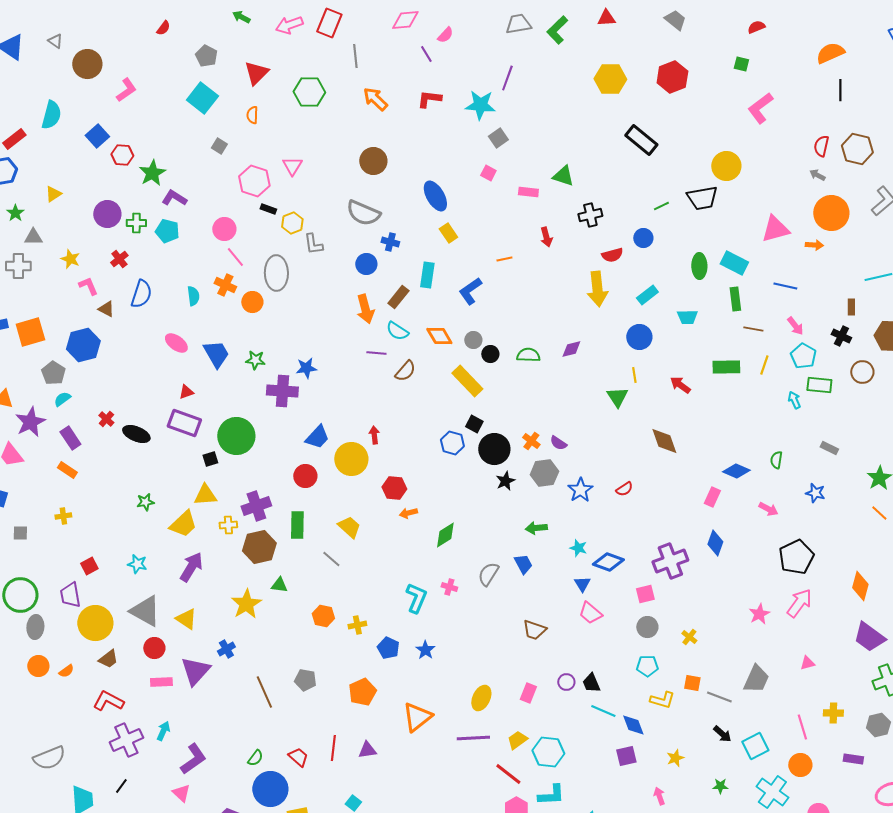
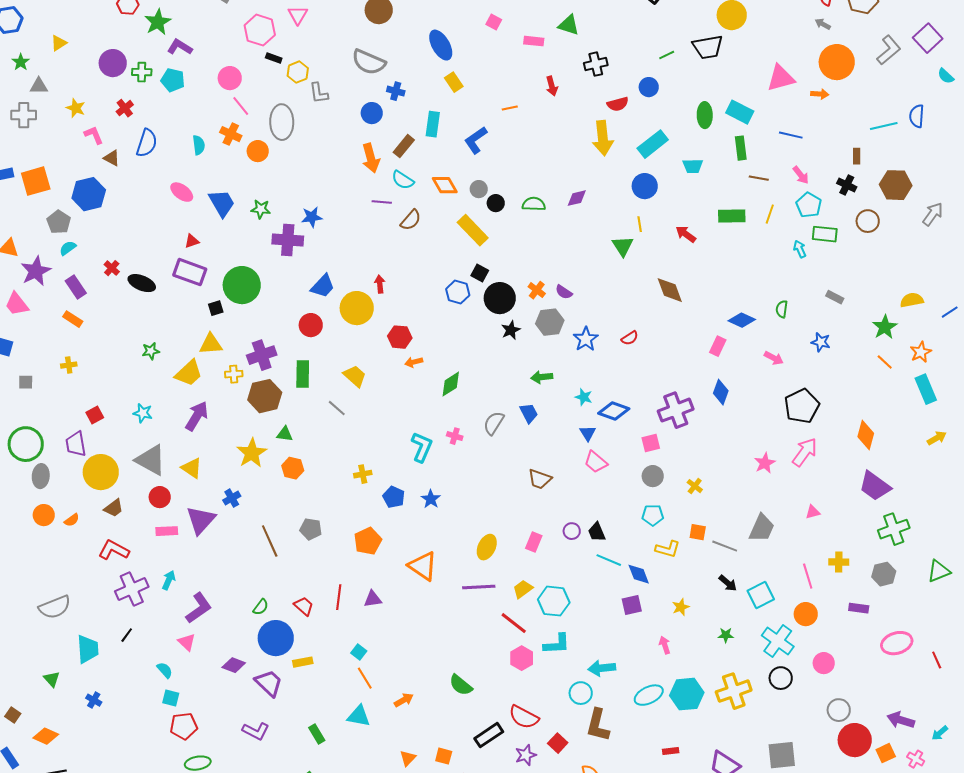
cyan rectangle: (647, 295) -> (653, 144), size x1.4
orange hexagon: (323, 616) -> (293, 468), moved
orange triangle: (417, 717) -> (423, 566), turned -48

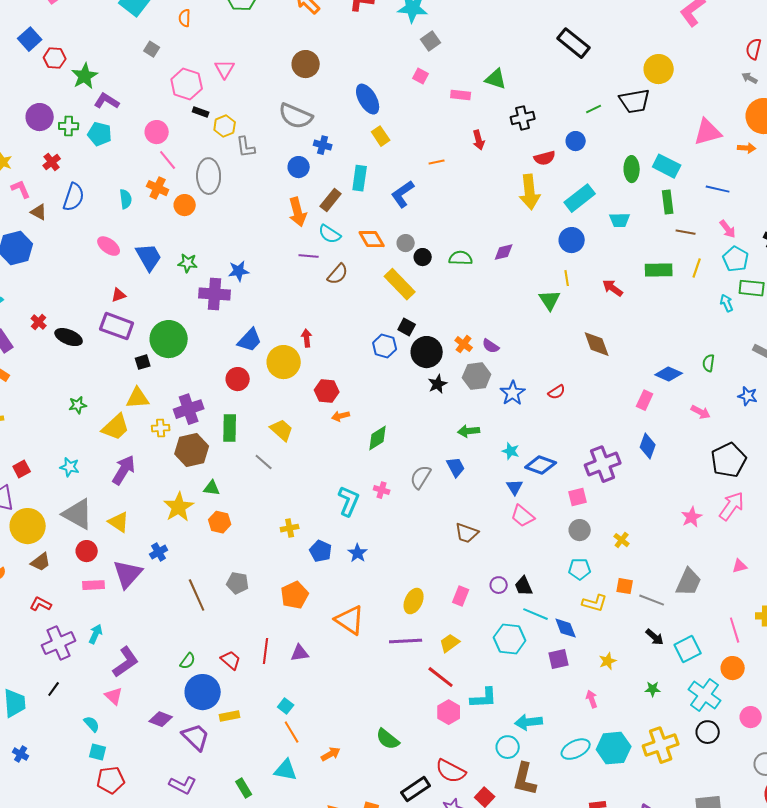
red L-shape: (114, 550) -> (41, 604), size x0.7
cyan hexagon: (554, 601) -> (510, 639), moved

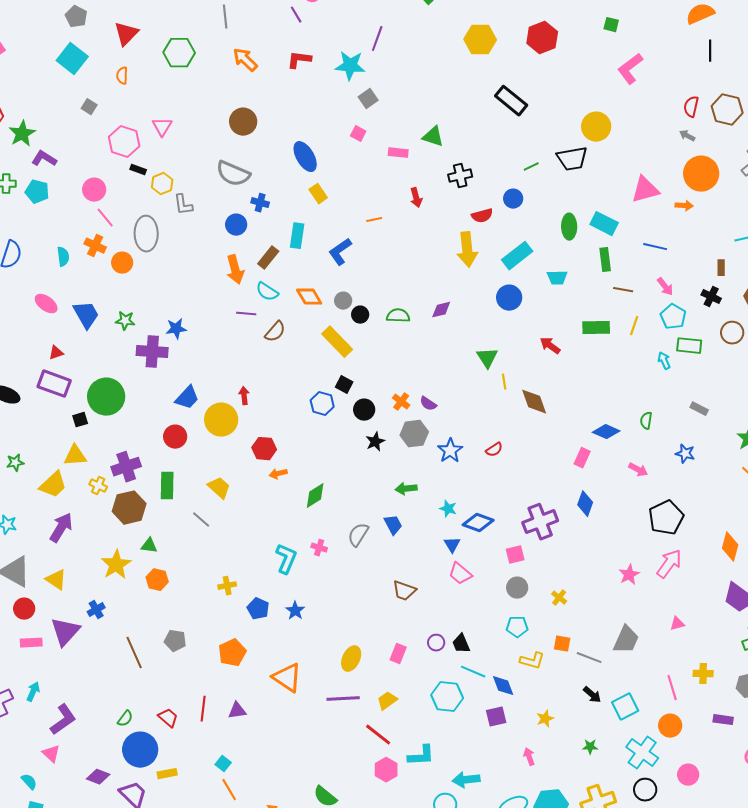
yellow line: (567, 278) -> (504, 382), moved
black circle: (427, 352) -> (364, 410), size x0.7
yellow cross: (161, 428) -> (98, 486), turned 30

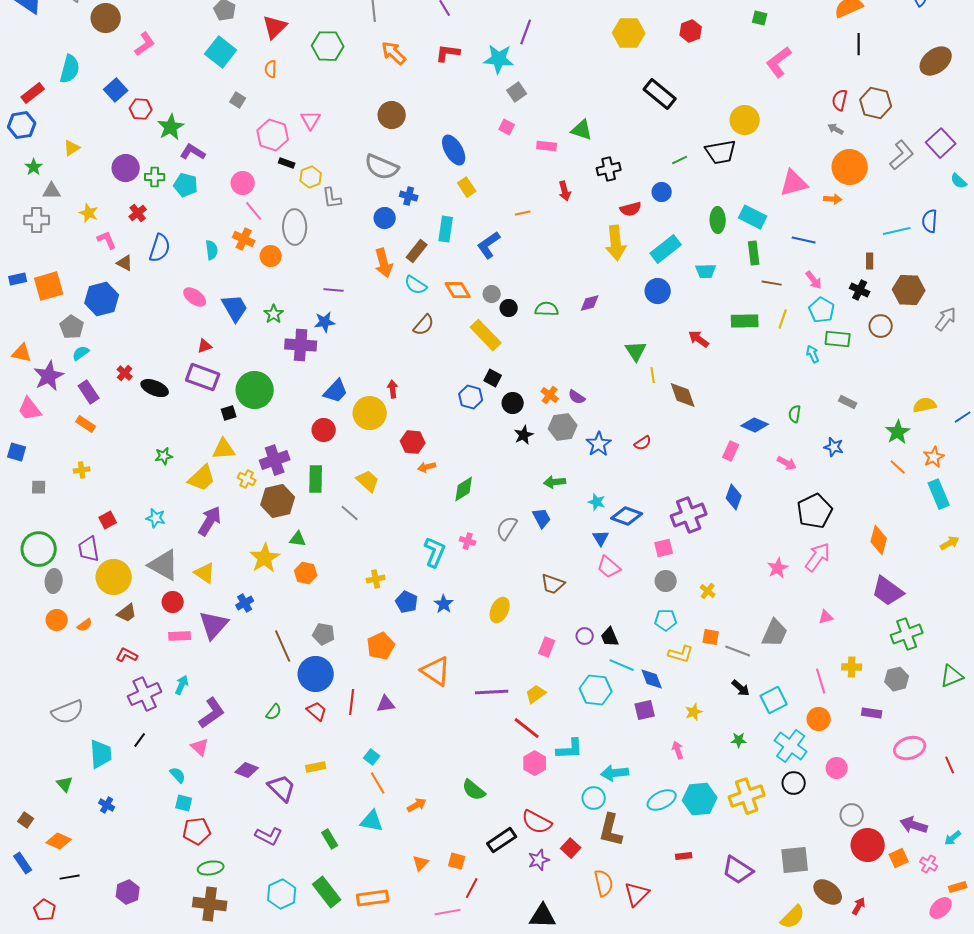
red hexagon: (542, 38) -> (691, 31), size x0.7
purple line: (246, 314) -> (334, 290), moved
green star: (125, 321) -> (274, 314), turned 30
yellow ellipse: (351, 659) -> (500, 610), moved
blue circle: (140, 750) -> (316, 674), moved

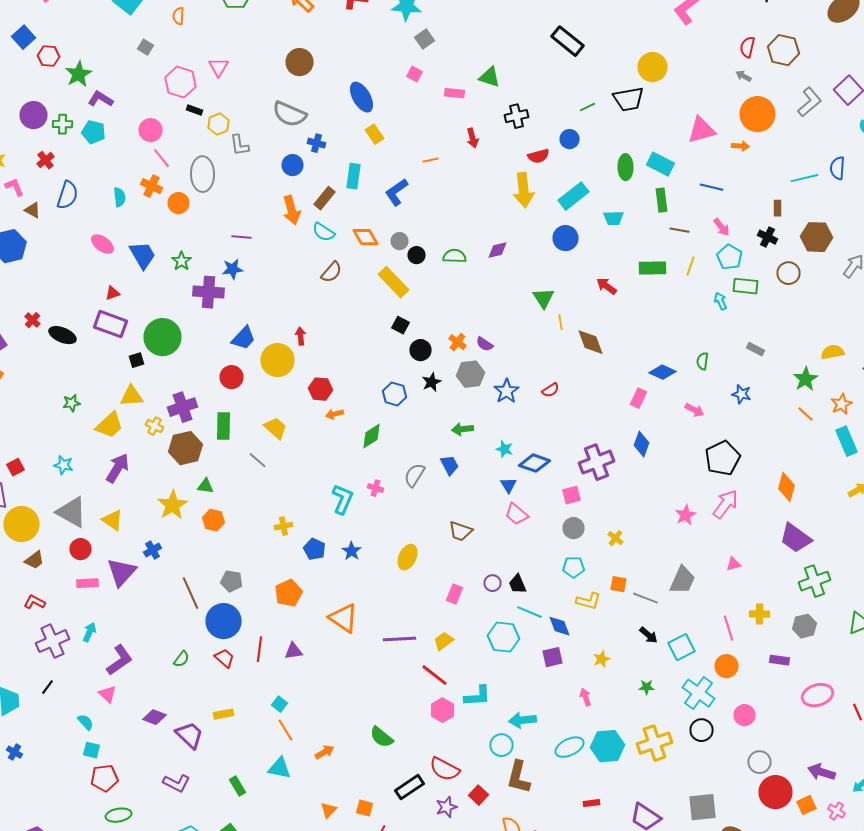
blue hexagon: (471, 397) -> (394, 394), moved

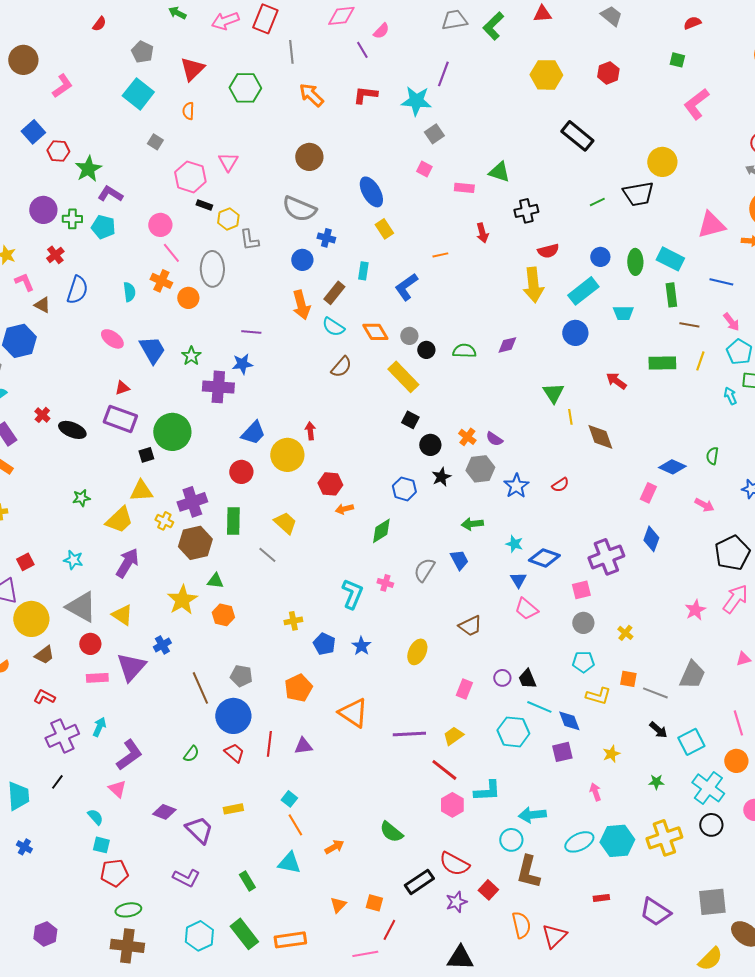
blue circle: (570, 139) -> (600, 257), moved
cyan rectangle: (354, 176) -> (363, 271), size x0.7
brown trapezoid: (460, 531) -> (470, 626), turned -45

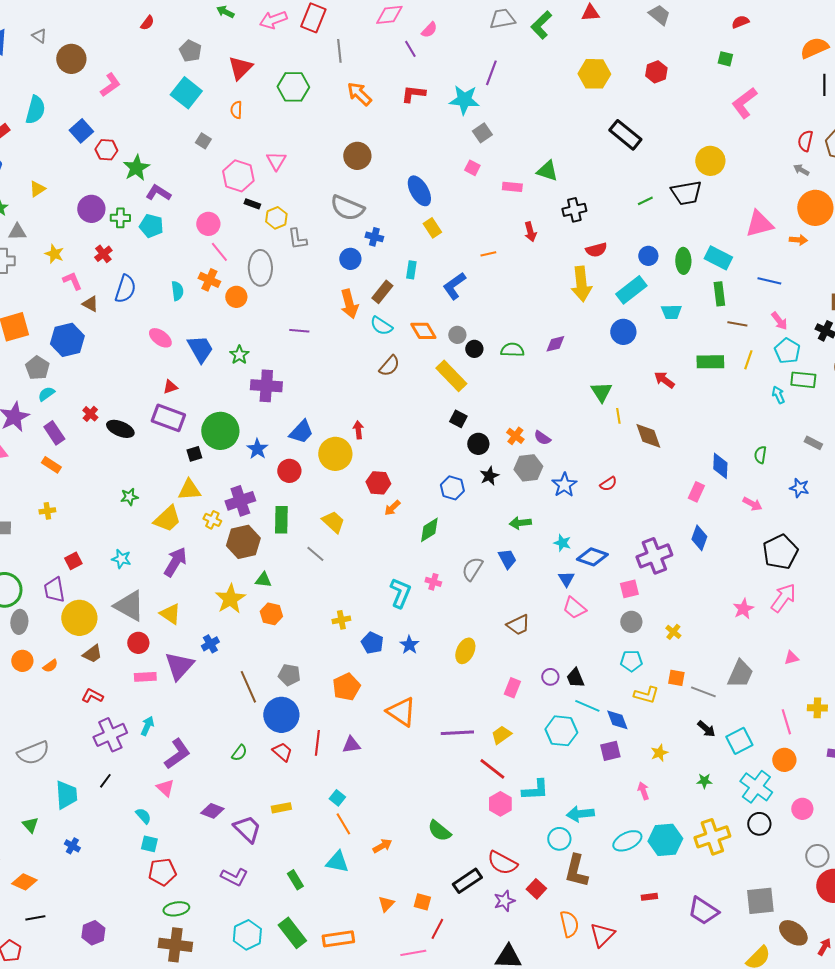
blue star: (242, 364) -> (257, 449), moved, turned -30
blue diamond: (672, 467) -> (720, 466), turned 68
orange arrow: (344, 509) -> (392, 508), turned -30

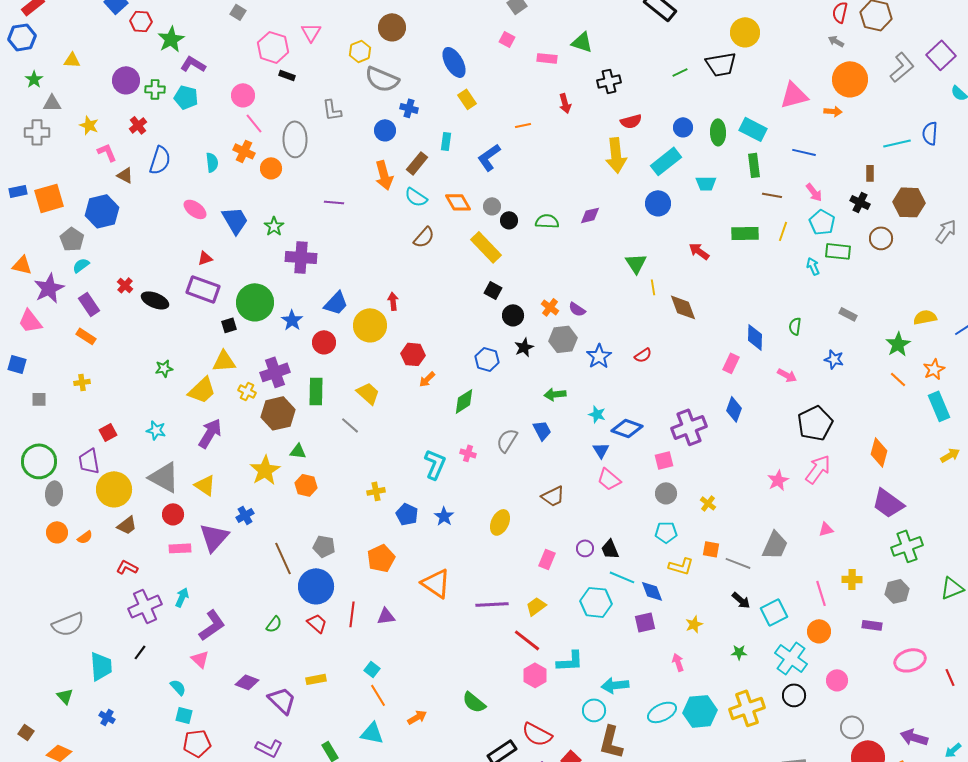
yellow triangle: (37, 189) -> (72, 60), turned 36
yellow hexagon: (276, 218) -> (360, 51), moved

